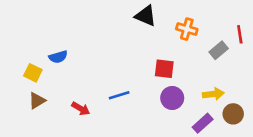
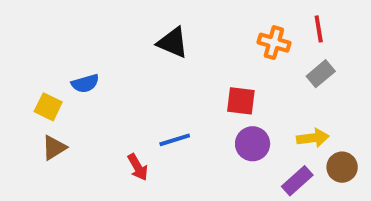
black triangle: (146, 16) -> (173, 43), moved
red line: (240, 34) -> (319, 29), moved
red arrow: (81, 109) -> (138, 167), moved, turned 30

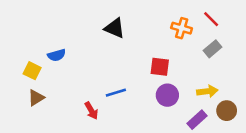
red line: (319, 29) -> (211, 19), turned -36

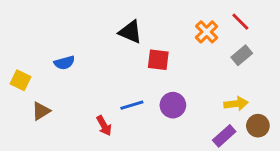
orange cross: (182, 28) -> (207, 32), turned 30
red square: (160, 67) -> (158, 60), moved
yellow square: (32, 71) -> (20, 80), moved
purple circle: (167, 95) -> (173, 105), moved

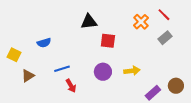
black triangle: (130, 32) -> (89, 22), turned -30
yellow arrow: (236, 104) -> (132, 71), moved
blue line: (132, 105) -> (62, 69), moved
purple circle: (173, 105) -> (103, 72), moved

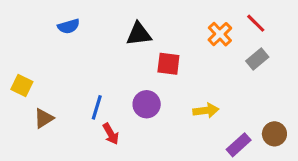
blue semicircle: (44, 43) -> (69, 26), moved
blue line: (62, 69) -> (97, 107), turned -56
purple circle: (103, 72) -> (147, 104), moved

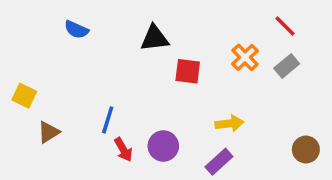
blue semicircle: (69, 26) -> (76, 30), turned 40
orange cross: (220, 34) -> (245, 57), moved
purple circle: (147, 104) -> (163, 146), moved
purple rectangle: (239, 145) -> (219, 162), moved

